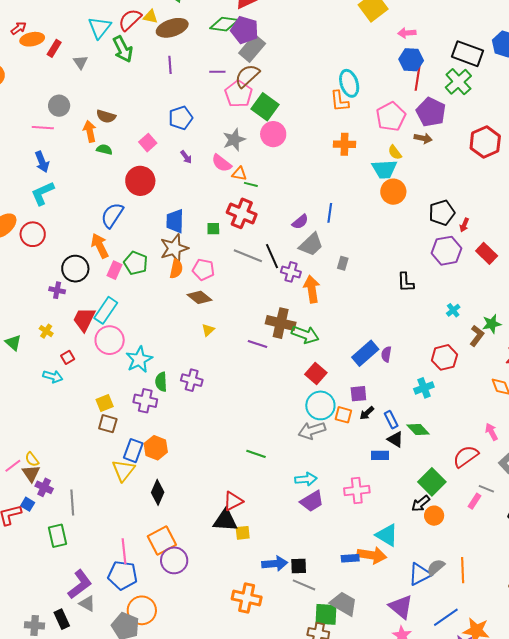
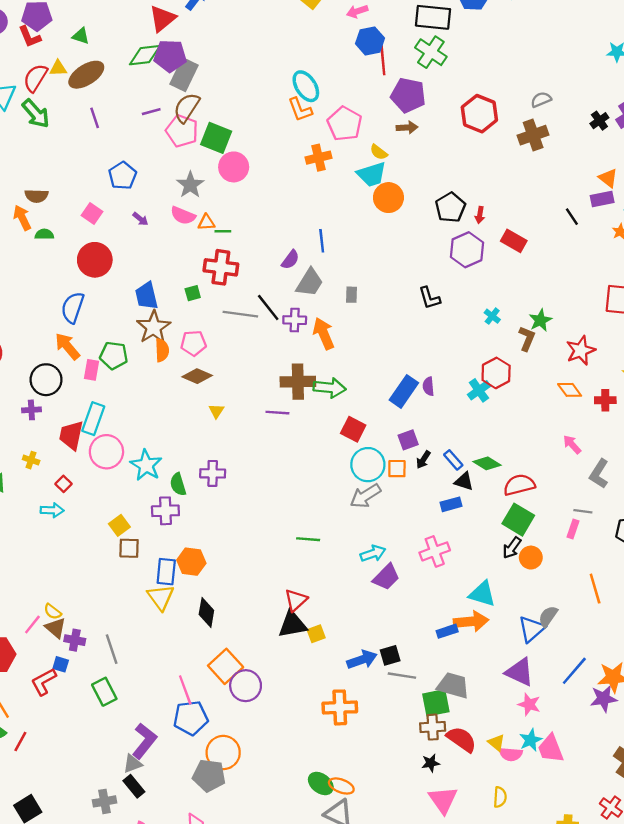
pink pentagon: (391, 117) -> (345, 124), moved
cyan cross: (424, 388) -> (479, 390), moved
red semicircle: (466, 456) -> (519, 485), moved, turned 36
orange line: (463, 570) -> (595, 589), moved
gray triangle: (87, 604) -> (133, 764), moved, turned -36

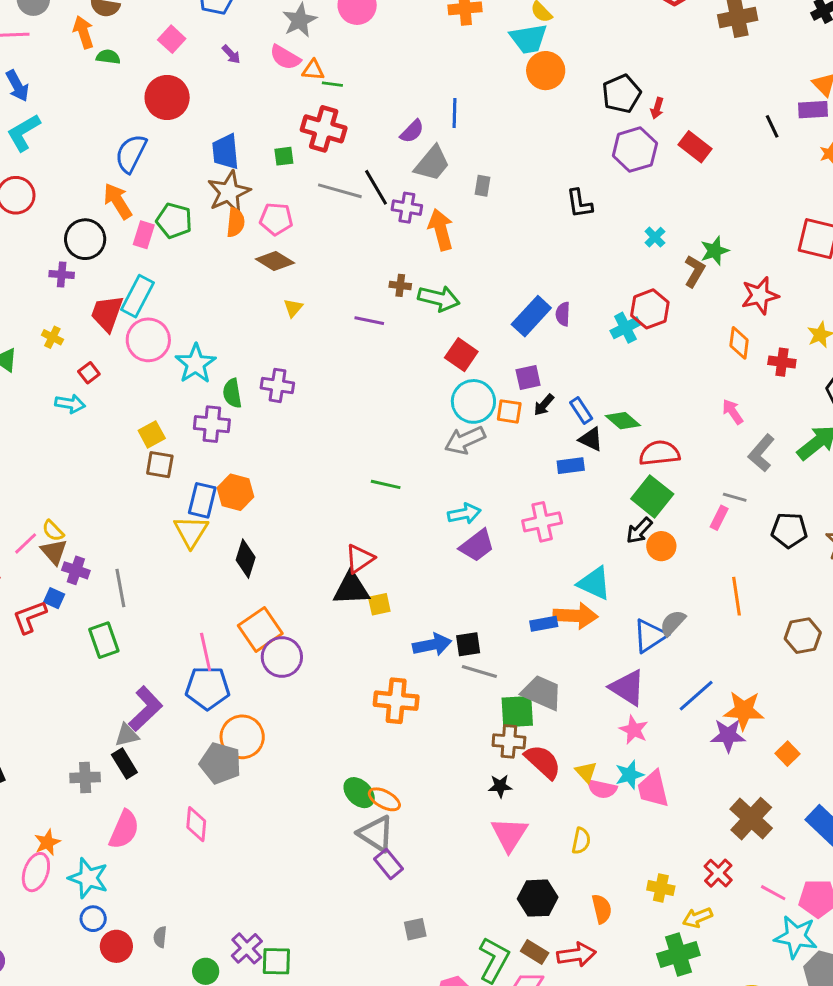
brown cross: (298, 382) -> (400, 285), size x0.5
orange diamond: (570, 390) -> (739, 343), turned 35

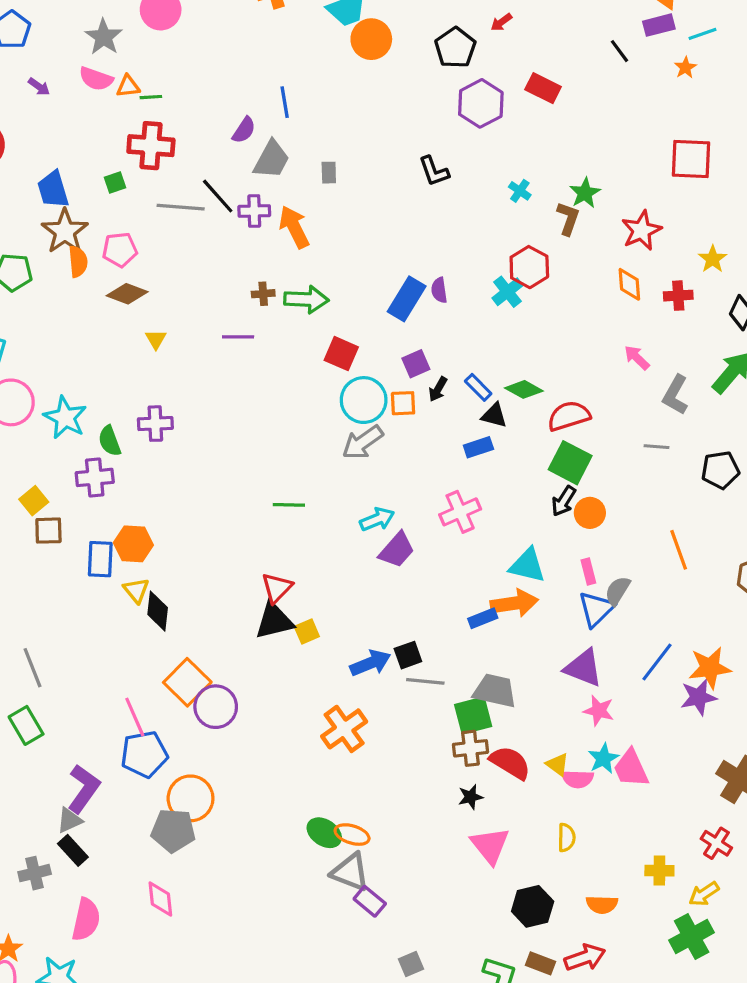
red arrow: (657, 108) -> (501, 22), moved, turned 48
pink rectangle: (719, 518) -> (588, 571), moved, turned -30
yellow triangle: (191, 532) -> (136, 590), moved, size x0.7
orange cross: (396, 701) -> (344, 729), turned -30
orange semicircle: (602, 909) -> (602, 904), turned 116

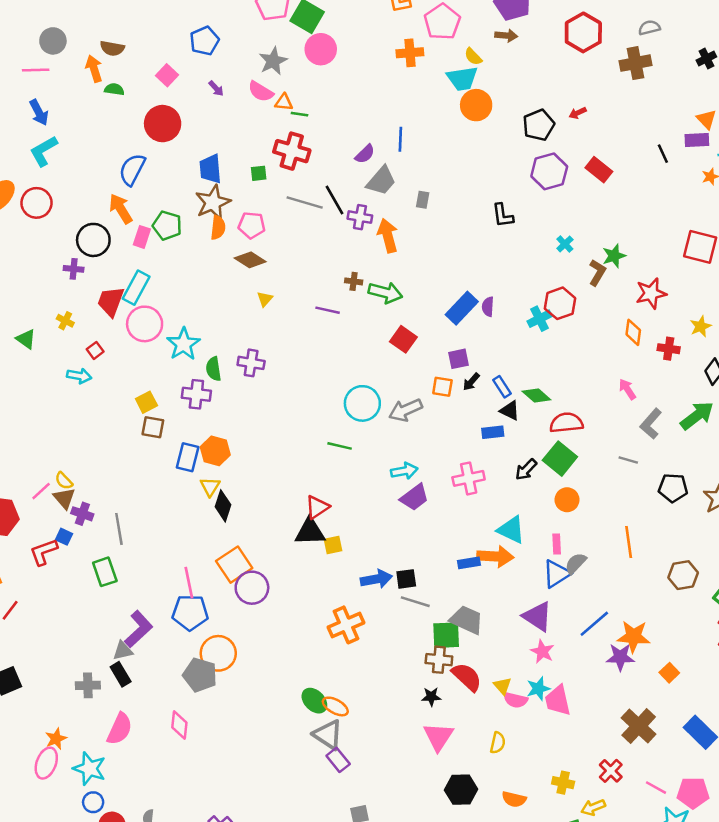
cyan circle: (364, 400) -> (362, 403), moved
black arrow: (564, 501) -> (526, 470), moved

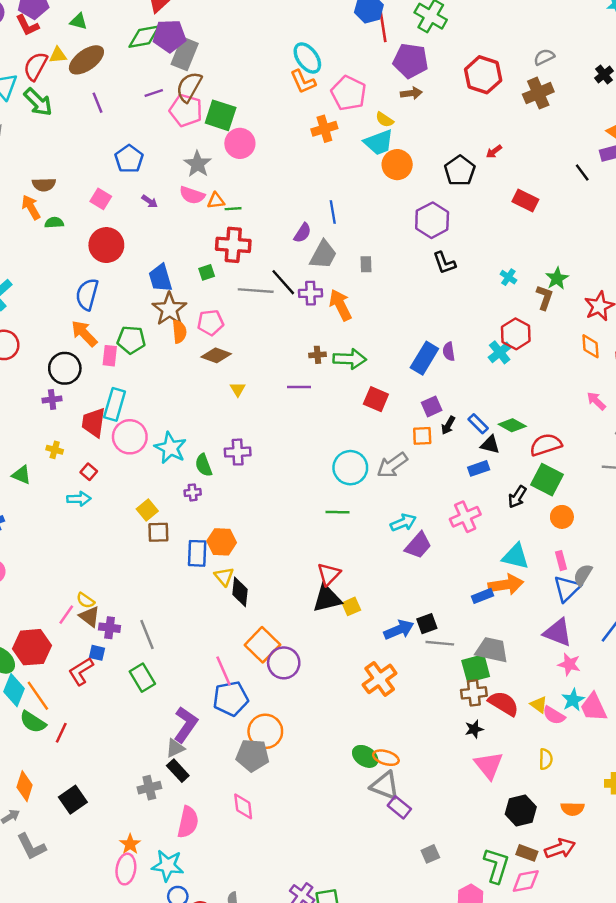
purple hexagon: (549, 171) -> (432, 220), moved
purple cross: (196, 394) -> (193, 492), size x0.6
pink semicircle: (516, 700) -> (554, 715), turned 30

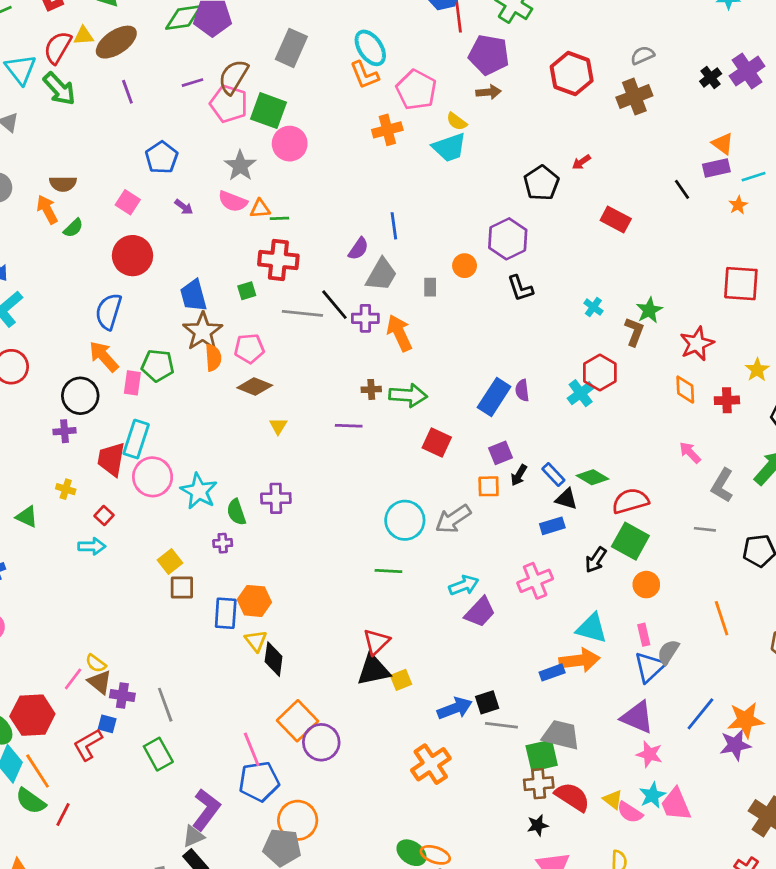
gray rectangle: (185, 54) -> (291, 48), moved
orange circle: (397, 165) -> (465, 266), moved, size x0.7
green semicircle: (54, 223) -> (73, 228), turned 138

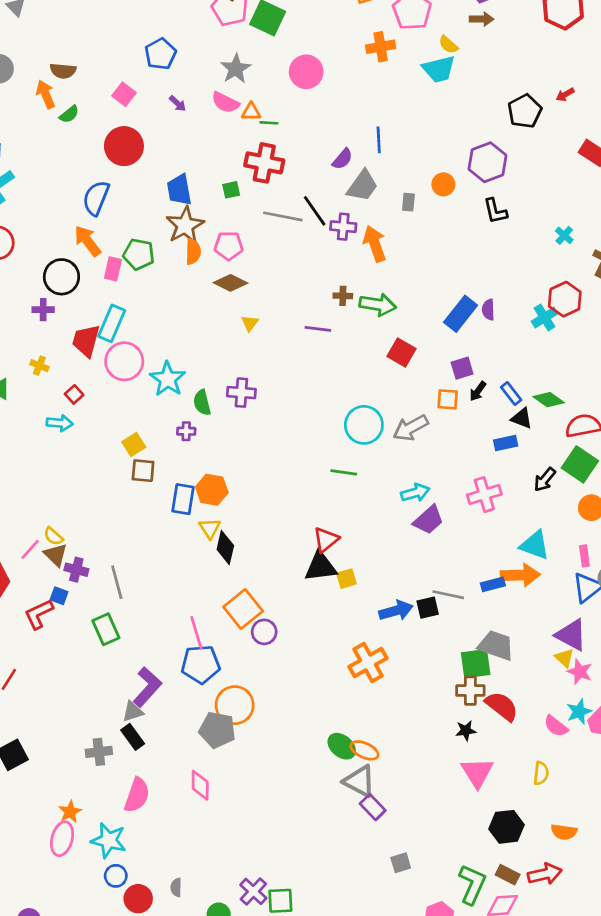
pink circle: (290, 144) -> (306, 72), moved
gray line: (501, 725) -> (448, 595), moved
purple circle: (321, 742) -> (264, 632), size x0.7
yellow triangle: (613, 799) -> (564, 658), moved

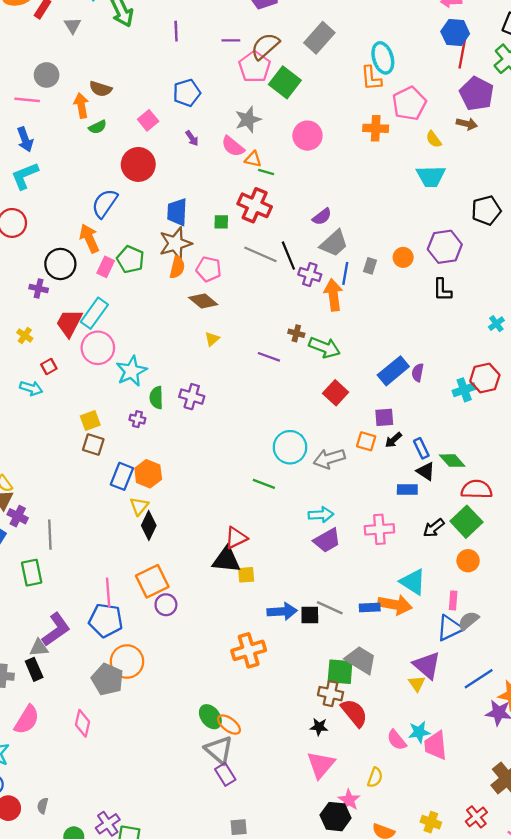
cyan trapezoid: (439, 69) -> (431, 176), moved
blue line: (379, 140) -> (345, 273), moved
pink star: (580, 672) -> (349, 800), moved

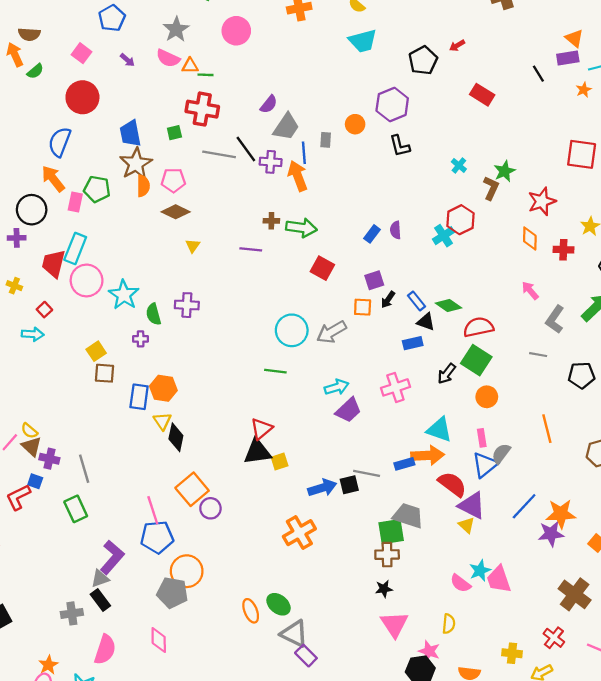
blue rectangle: (393, 371) -> (372, 234), size x0.6
red semicircle: (354, 713) -> (452, 484), moved
orange ellipse: (229, 725) -> (251, 611), moved, turned 45

